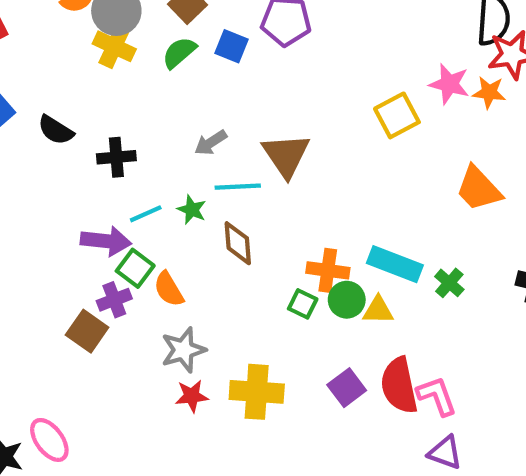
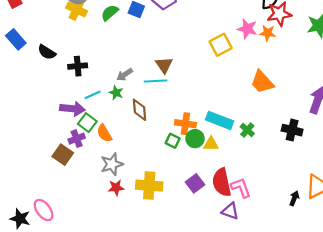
gray arrow: (211, 143) -> (125, 75), moved
brown triangle: (286, 155) -> (164, 65), size x0.7
cyan line: (238, 187) -> (156, 81), moved
purple triangle: (445, 453) -> (230, 211), moved

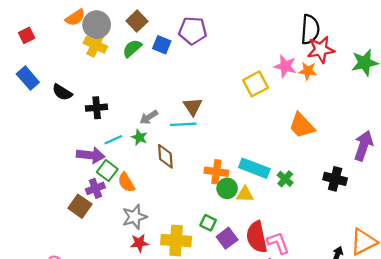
green square: (173, 141) -> (208, 223), moved

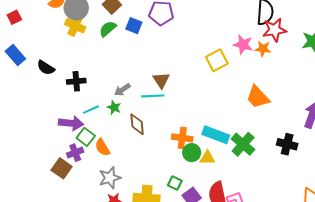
green cross: (285, 179) -> (243, 144), size x1.6

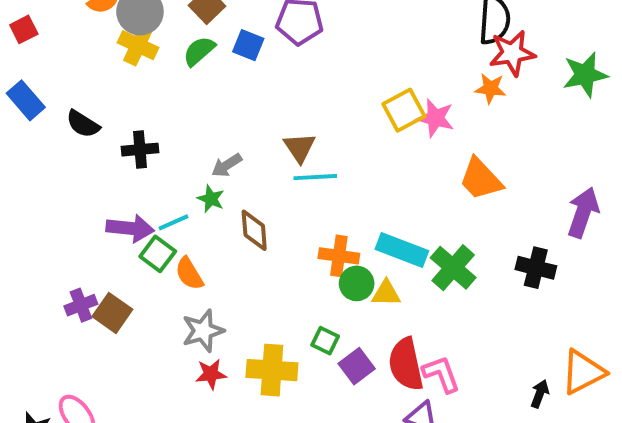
pink star: (243, 45) -> (435, 118), moved
cyan line: (153, 96) -> (315, 177), moved
cyan line: (91, 110) -> (173, 222), moved
purple cross: (75, 153) -> (81, 305), moved

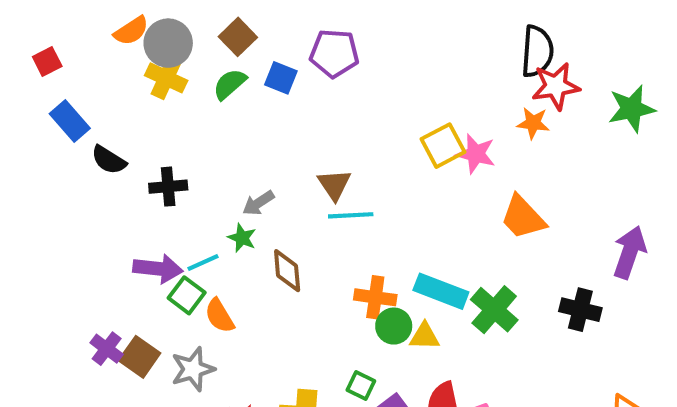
blue rectangle: (26, 100) -> (70, 121), moved
purple cross: (81, 305) -> (107, 349), turned -32
gray star: (203, 331) -> (193, 369), moved

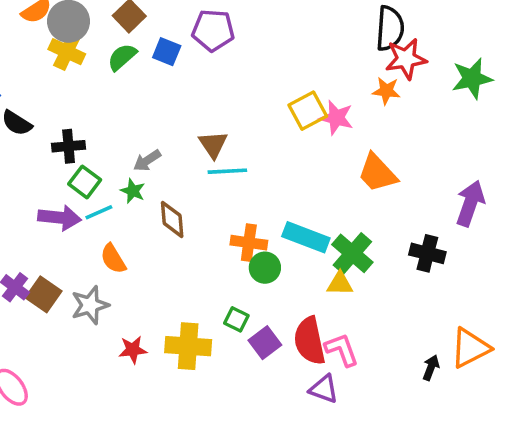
green square: (187, 295) -> (85, 182), moved
yellow triangle: (424, 336) -> (340, 284), moved

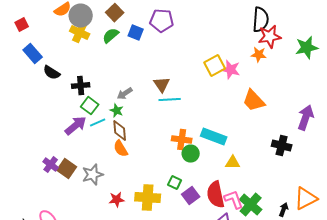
purple arrow: (60, 218) -> (76, 126), turned -45
brown diamond: (172, 219) -> (120, 131), moved
green cross: (352, 253) -> (251, 205), moved
orange semicircle: (113, 259) -> (121, 149), moved

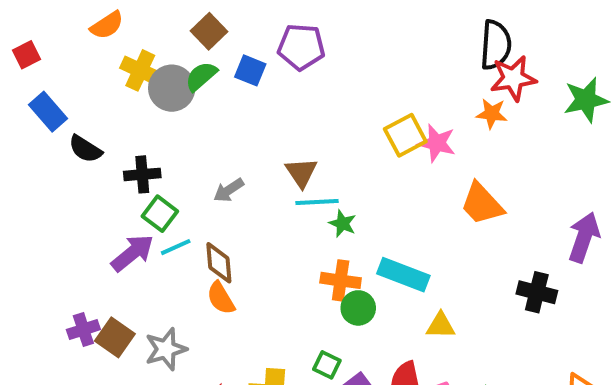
gray circle: (81, 16) -> (172, 88), moved
green star: (117, 111) -> (343, 224), moved
purple cross: (51, 165) -> (83, 330), turned 35

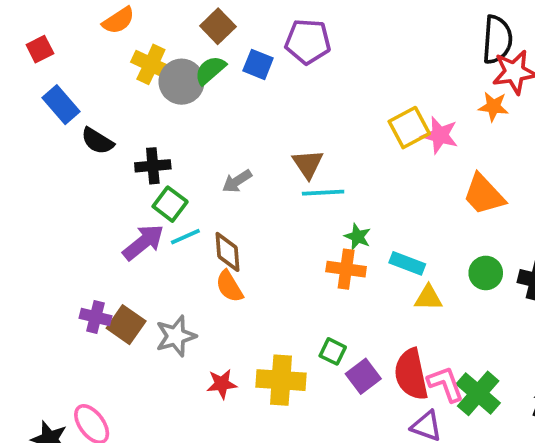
green star: (343, 224) -> (358, 237), moved
cyan rectangle: (403, 275) -> (407, 263), size x0.7
green circle: (358, 308) -> (486, 273), moved
yellow triangle: (441, 326) -> (428, 298), moved
purple cross: (83, 330) -> (95, 317), turned 32

